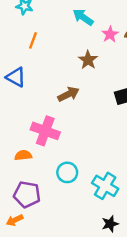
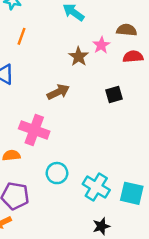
pink star: (110, 34) -> (101, 45), moved

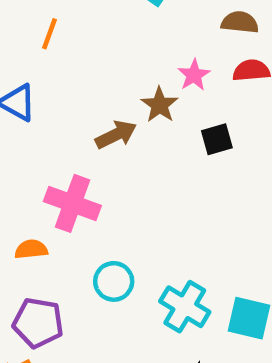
pink star: (101, 45) -> (194, 75), moved
brown star: (79, 57) -> (160, 105), moved

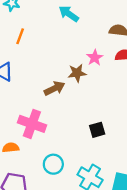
brown star: (160, 105) -> (77, 73), turned 30
black square: (217, 139) -> (97, 130), moved

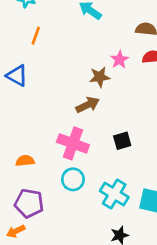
brown arrow: (54, 88) -> (88, 105), moved
pink cross: (32, 124) -> (73, 143), moved

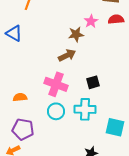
cyan cross: (114, 194) -> (85, 109), moved, turned -30

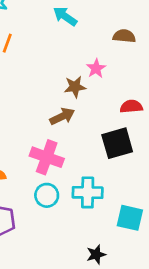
red semicircle: (116, 19) -> (131, 107), moved
black square: (93, 82) -> (117, 143), moved, size x1.6

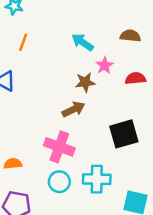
cyan arrow: (65, 16) -> (83, 42), moved
red semicircle: (131, 107) -> (135, 78), moved

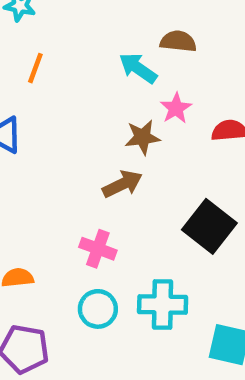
brown semicircle: (130, 36) -> (178, 41), moved
black square: (124, 134) -> (209, 226), turned -36
pink cross: (59, 147) -> (98, 249), size x0.7

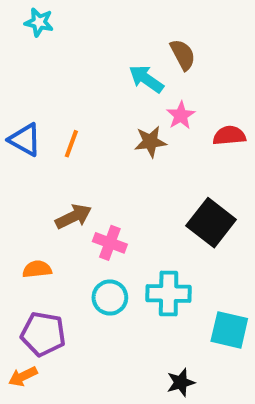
brown semicircle: (178, 41) -> (183, 55), turned 56
orange line: (35, 68) -> (71, 144), moved
brown arrow: (122, 184) -> (73, 217), moved

